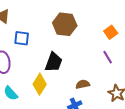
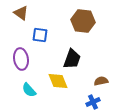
yellow diamond: (40, 84) -> (58, 81), turned -55

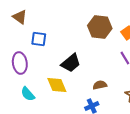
brown hexagon: (83, 21) -> (100, 27), moved
black trapezoid: (72, 59) -> (71, 63), turned 30

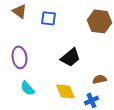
blue square: (39, 39) -> (48, 18), moved
yellow diamond: (57, 85) -> (65, 91), moved

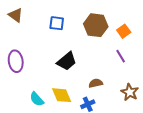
blue square: (48, 18) -> (57, 23), moved
cyan semicircle: (27, 88) -> (37, 99), moved

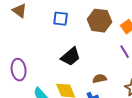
purple ellipse: (16, 61) -> (19, 70), moved

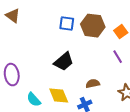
blue square: (61, 19) -> (67, 24), moved

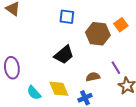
brown hexagon: (93, 26) -> (98, 34), moved
purple line: (118, 57) -> (116, 68), moved

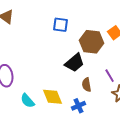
black trapezoid: (64, 55) -> (75, 63), moved
brown semicircle: (93, 77) -> (87, 85), turned -88

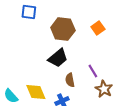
blue square: (61, 25) -> (29, 12), moved
brown hexagon: (92, 42) -> (63, 29), moved

